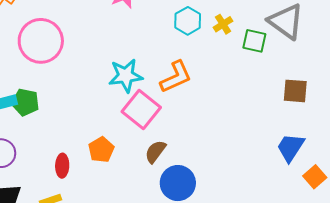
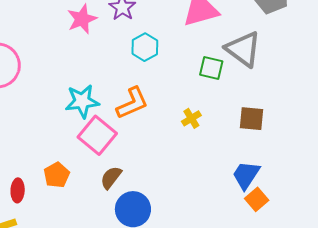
yellow cross: (223, 24) -> (191, 118), moved
orange square: (315, 177) -> (257, 199), moved

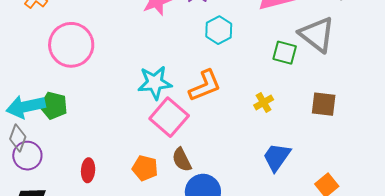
orange pentagon: (57, 175) -> (145, 168), moved, turned -30
blue trapezoid: (246, 175) -> (277, 157), moved
brown semicircle: (111, 178) -> (182, 160), turned -65

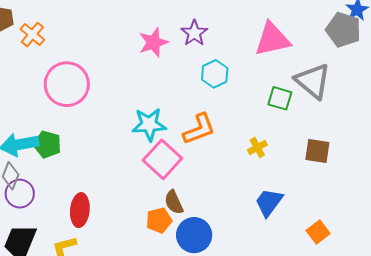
orange pentagon: (145, 168) -> (159, 220), moved, turned -30
red ellipse: (88, 170) -> (80, 210), size x1.4

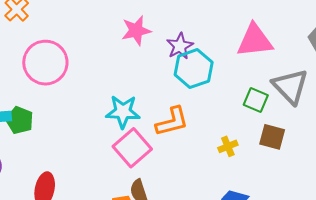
purple star: (194, 33) -> (180, 46), moved
cyan hexagon: (215, 74) -> (194, 69), size x1.4
brown square: (317, 151) -> (272, 137), moved

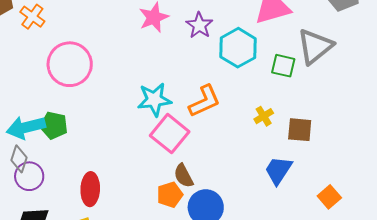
cyan hexagon: (194, 69) -> (238, 48), moved
gray triangle: (290, 86) -> (315, 46), turned 45
brown square: (272, 137) -> (300, 130), moved

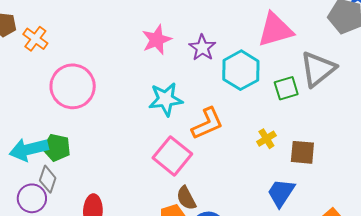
green square: (283, 66) -> (286, 88), turned -30
cyan star: (154, 100) -> (166, 99), moved
gray diamond: (19, 159) -> (48, 179), moved

